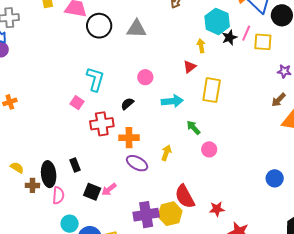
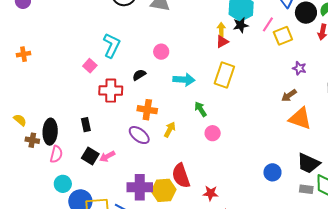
black star: (229, 37) -> (241, 25), moved
yellow square: (263, 42) -> (283, 36), turned -36
red triangle: (190, 67) -> (222, 42), moved
orange cross: (129, 138) -> (147, 110), moved
black rectangle: (75, 165) -> (86, 125), moved

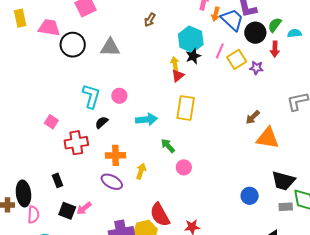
cyan L-shape: (112, 45) -> (91, 96), moved
purple star: (299, 68) -> (256, 68), moved

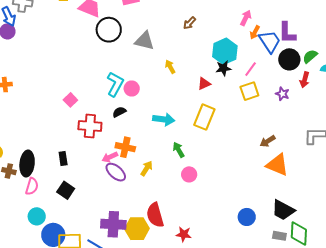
yellow square: (237, 59) -> (249, 91), moved
yellow arrow: (175, 64) -> (170, 67), moved, turned -32
pink circle: (119, 96) -> (132, 89), moved
pink arrow: (84, 208) -> (110, 157), moved

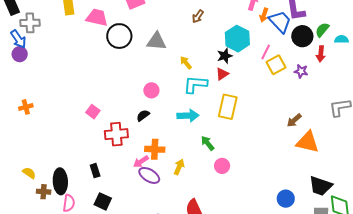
black star: (223, 68) -> (225, 56), moved
cyan L-shape: (115, 84) -> (195, 84), moved, turned -105
yellow square: (249, 91) -> (276, 65), moved

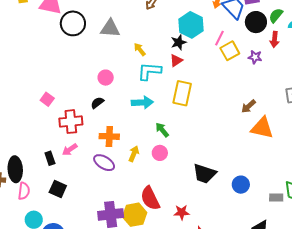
pink arrow: (141, 162) -> (70, 150), moved
pink circle: (222, 166) -> (160, 153), moved
black trapezoid: (320, 186) -> (204, 174), moved

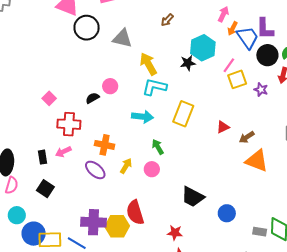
yellow arrow: (140, 49) -> (148, 64), size x1.6
red triangle: (176, 60) -> (223, 127), moved
black semicircle: (97, 103) -> (92, 98), moved
red star: (182, 212) -> (175, 233), moved

